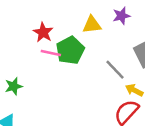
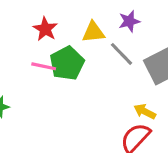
red star: (43, 32) -> (45, 29), moved
gray line: (115, 70) -> (121, 54), moved

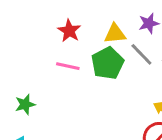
green pentagon: (67, 63) -> (108, 63), moved

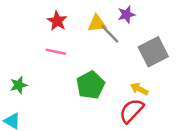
gray line: (141, 54) -> (110, 34), moved
green pentagon: (108, 63) -> (91, 85), moved

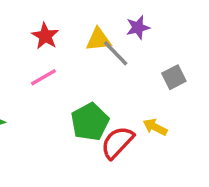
pink line: (56, 52) -> (43, 77), turned -42
gray square: (153, 52) -> (174, 77), size x0.6
red semicircle: (132, 111) -> (117, 142), moved

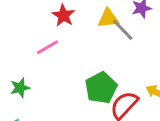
pink line: (43, 77) -> (47, 47), moved

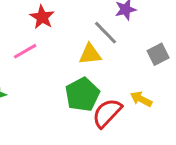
yellow triangle: (108, 18) -> (90, 54), moved

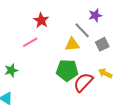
gray square: (158, 54) -> (102, 44), moved
green pentagon: (82, 94) -> (67, 70), turned 30

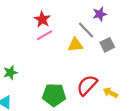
pink line: (30, 42) -> (44, 35), moved
green pentagon: (67, 70) -> (54, 95), moved
yellow arrow: (105, 73) -> (110, 93), moved

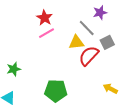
red semicircle: (87, 85) -> (89, 56), moved

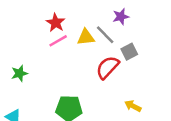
yellow triangle: (76, 42) -> (86, 37), moved
green star: (14, 69) -> (19, 73), moved

